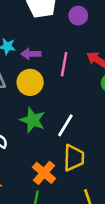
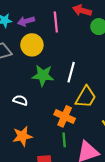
yellow trapezoid: (74, 158) -> (86, 97), turned 45

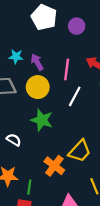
purple arrow: (26, 21) -> (37, 62), turned 63
white line: (71, 72) -> (75, 96), moved
green line: (64, 140) -> (29, 187), moved

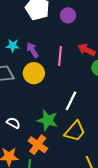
white line: (75, 96) -> (71, 101), moved
green star: (42, 120) -> (48, 120), moved
orange cross: (54, 166) -> (38, 145), moved

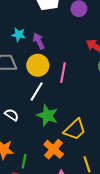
pink line: (60, 56) -> (63, 73), moved
white line: (71, 101) -> (37, 91), moved
orange cross: (38, 145) -> (54, 149), moved

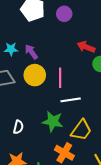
white line: (37, 91) -> (71, 100), moved, turned 60
white semicircle: (12, 115) -> (18, 127), turned 80

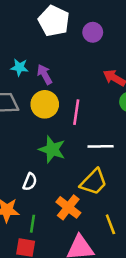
white line: (71, 100) -> (101, 146), moved
green star: (53, 121) -> (52, 149), moved
white semicircle: (18, 127) -> (30, 182), moved

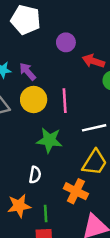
purple circle: (93, 32) -> (66, 42), moved

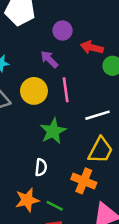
purple arrow: (28, 72) -> (49, 59), moved
green star: (49, 140) -> (53, 131), turned -30
green line: (46, 214) -> (55, 206), turned -56

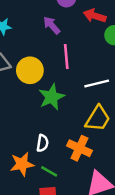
yellow circle: (34, 91) -> (30, 70), moved
white semicircle: (41, 167) -> (42, 143), moved

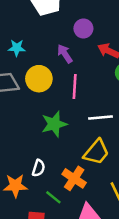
yellow circle: (30, 70) -> (39, 79), moved
green line: (49, 171) -> (53, 197), moved

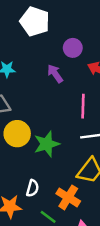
yellow circle: (39, 79) -> (17, 134), moved
pink line: (75, 86) -> (83, 106), moved

